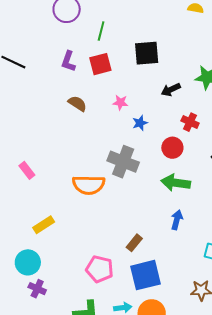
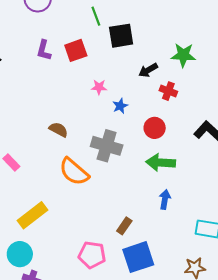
green line: (101, 31) -> (96, 16), moved, turned -30
brown semicircle: (77, 104) -> (58, 130), moved
red cross: (190, 122) -> (168, 91), moved
orange semicircle: (89, 185) -> (74, 172), turned 44
yellow rectangle: (44, 225) -> (33, 215), size x1.4

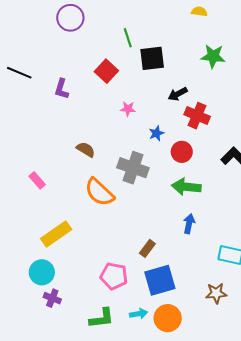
purple L-shape: (44, 50) -> (62, 89), moved
red square: (76, 50) -> (106, 71), turned -30
green star: (183, 55) -> (213, 56), moved
red cross: (168, 91) -> (197, 116), size x1.4
blue star: (120, 106) -> (156, 133), moved

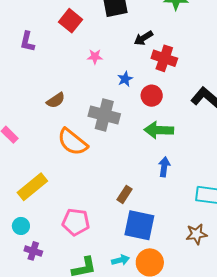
brown semicircle: (86, 150) -> (56, 100), turned 120
cyan circle: (42, 272) -> (21, 226), size x0.7
pink pentagon: (114, 276) -> (76, 222), moved
blue square: (160, 280) -> (139, 225), turned 32

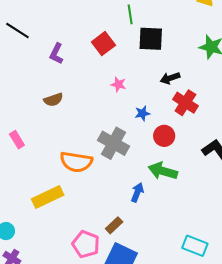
brown semicircle: (56, 100) -> (53, 100), moved
orange semicircle: (73, 142) -> (76, 162), turned -44
blue arrow: (164, 167) -> (137, 192), moved
yellow rectangle: (32, 187) -> (48, 197), moved
pink pentagon: (76, 222) -> (86, 244), moved

